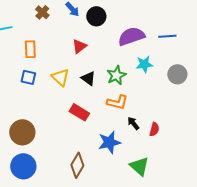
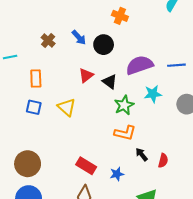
black triangle: (88, 78) -> (110, 82), moved
red rectangle: (79, 112) -> (86, 166), moved
blue star: (109, 142) -> (117, 174), size x0.6

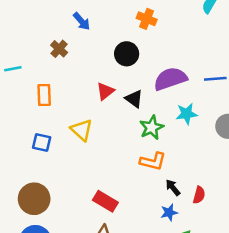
blue arrow: (79, 37) -> (82, 21), moved
blue square: (34, 107) -> (42, 143), moved
blue star: (117, 174) -> (169, 213), moved

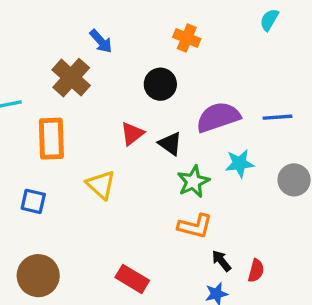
brown cross: (59, 49) -> (71, 78), size x1.6
orange rectangle: (44, 95) -> (51, 139), size x1.4
blue square: (42, 143) -> (33, 201), moved

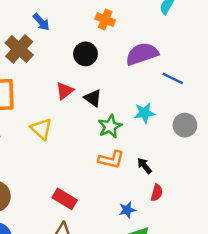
purple semicircle: (218, 117) -> (142, 54), moved
blue line: (278, 117) -> (173, 78), turned 30
black arrow: (221, 261) -> (144, 166), moved

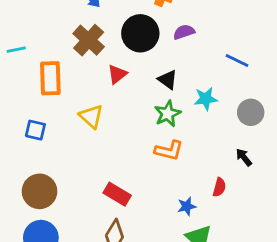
brown cross: (19, 49) -> (89, 40), moved
black circle: (85, 54) -> (140, 33), size x1.4
purple semicircle: (142, 54) -> (184, 32), moved, size x0.6
black triangle: (93, 98) -> (168, 80), moved
black arrow: (144, 166) -> (244, 157), moved

